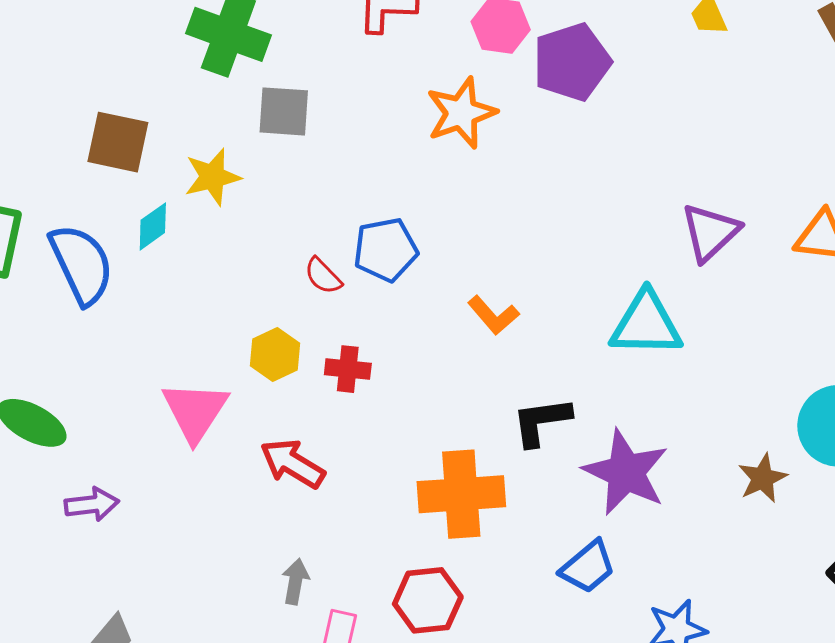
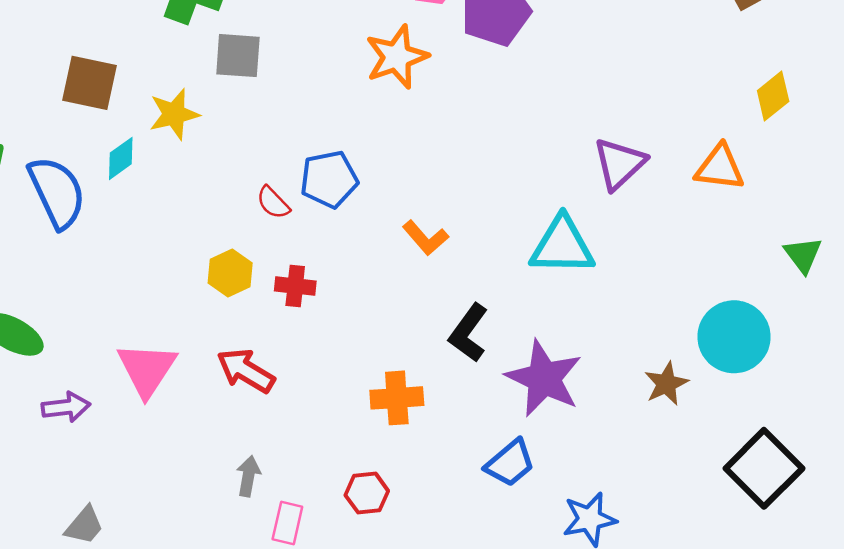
pink triangle: (195, 411) -> (147, 369), moved
black L-shape: (541, 421) -> (468, 333), turned -46
orange cross: (461, 494) -> (397, 398), size x0.7
red hexagon: (428, 600) -> (367, 493), size x0.7

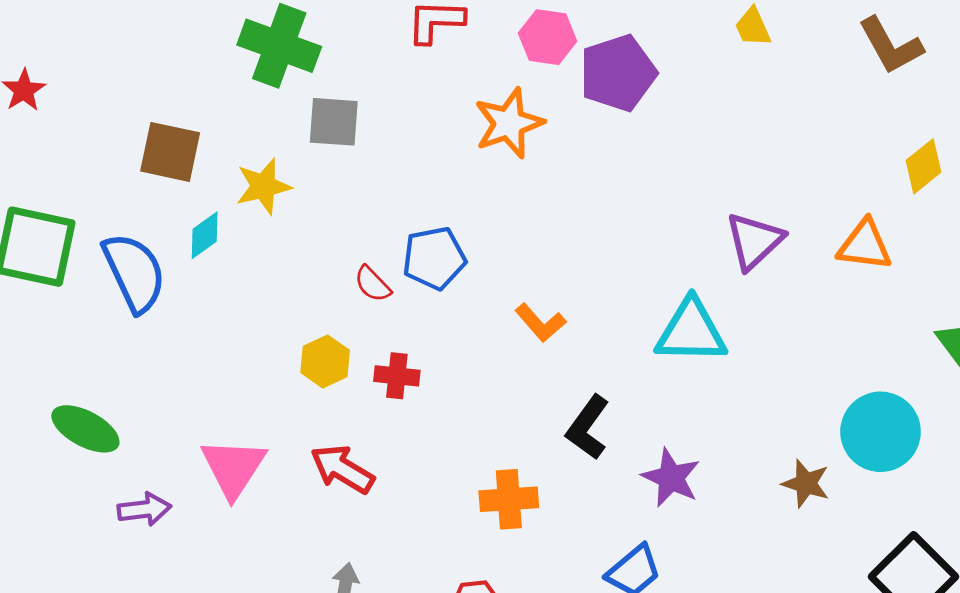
purple star: (544, 378) -> (671, 478), size x0.7
brown star: (666, 384) -> (806, 483), turned -30

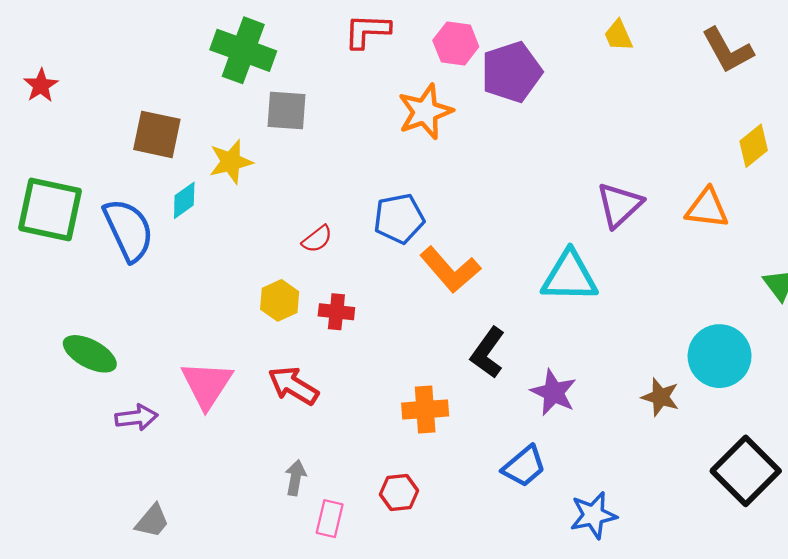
blue pentagon: (434, 258) -> (399, 219), moved
red semicircle: (372, 284) -> (317, 239), turned -84
orange L-shape: (540, 323) -> (450, 270), size x1.5

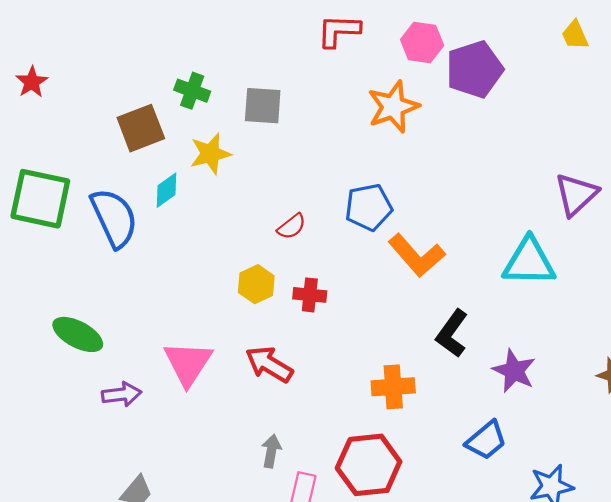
green cross: (243, 50) -> (192, 91), moved, size x0.6
brown square: (157, 134) -> (141, 128), turned -33
red hexagon: (399, 492) -> (369, 465), size x1.8

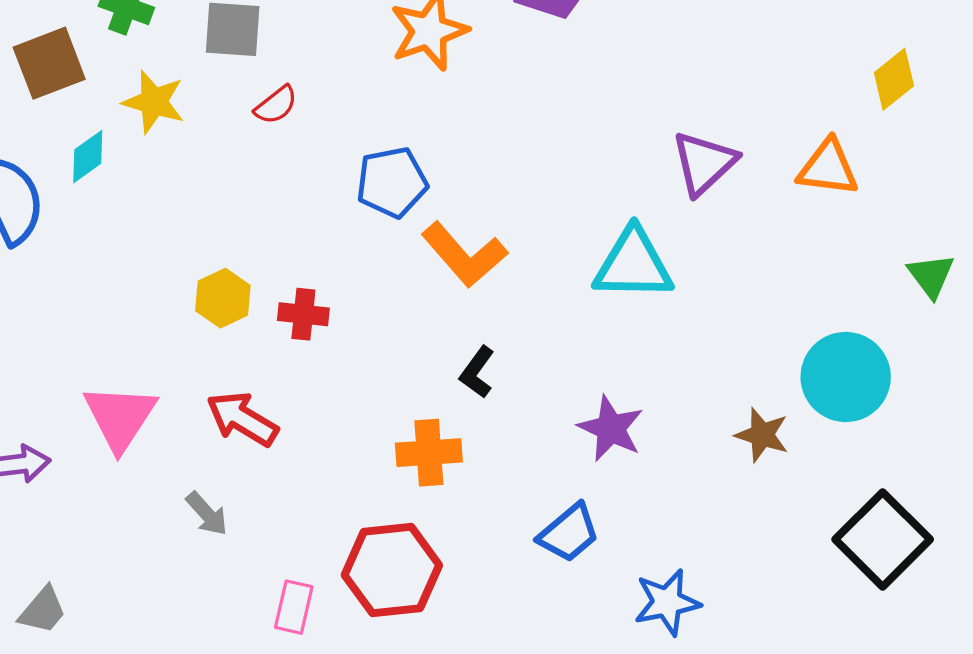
yellow star: (210, 154) -> (154, 102), turned 30
red semicircle: (292, 226) -> (276, 105), moved
black L-shape: (452, 333) -> (477, 372), moved, size x0.7
gray arrow: (271, 451) -> (207, 514), moved, turned 128

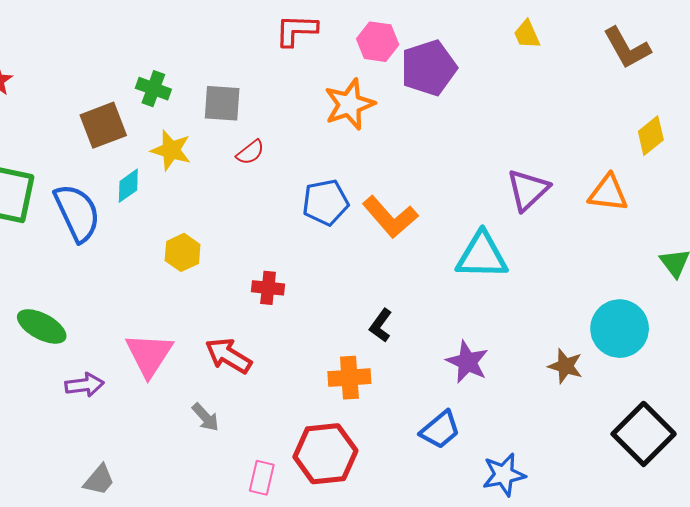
orange L-shape: (464, 255) -> (390, 217), moved
yellow hexagon: (223, 298) -> (183, 252), moved

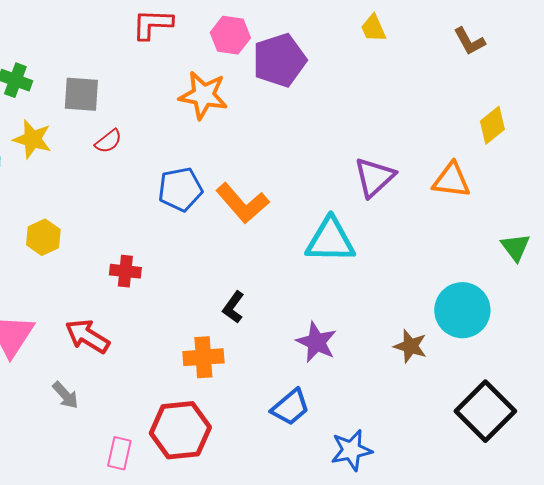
brown L-shape: (627, 48) -> (469, 41), size x0.7
orange star: (349, 104) -> (203, 95), turned 30

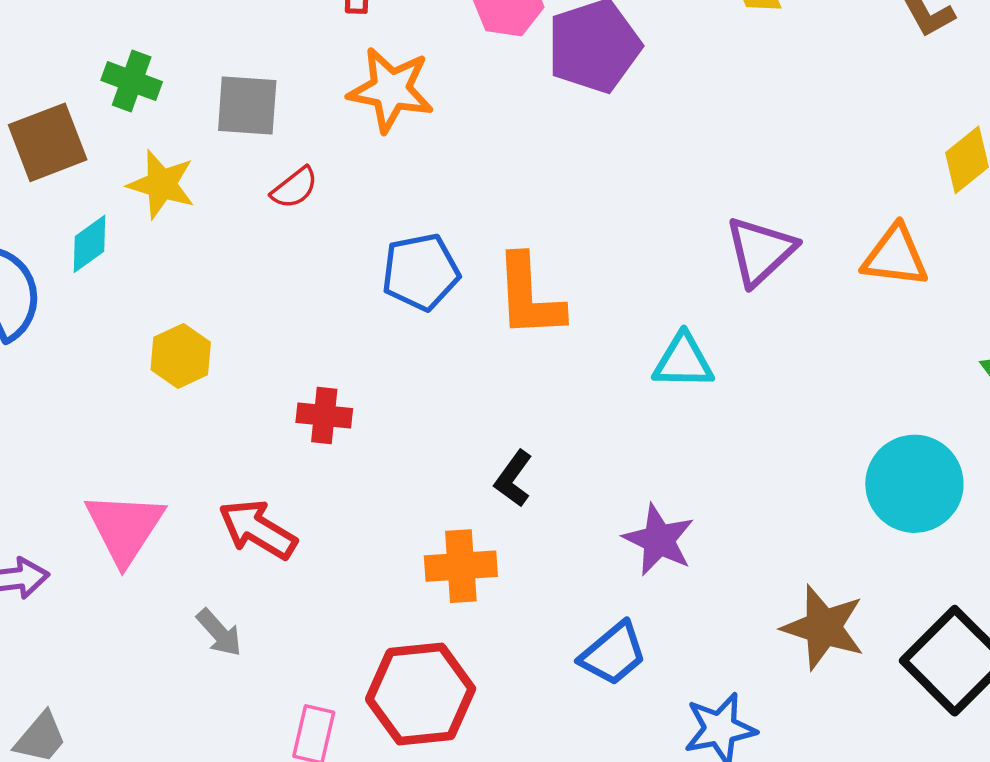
orange star: (203, 95) -> (391, 90), moved
orange L-shape: (242, 203) -> (529, 296), turned 38
cyan triangle: (330, 240) -> (683, 361), size x0.7
brown star: (410, 346) -> (823, 627), moved, size x1.4

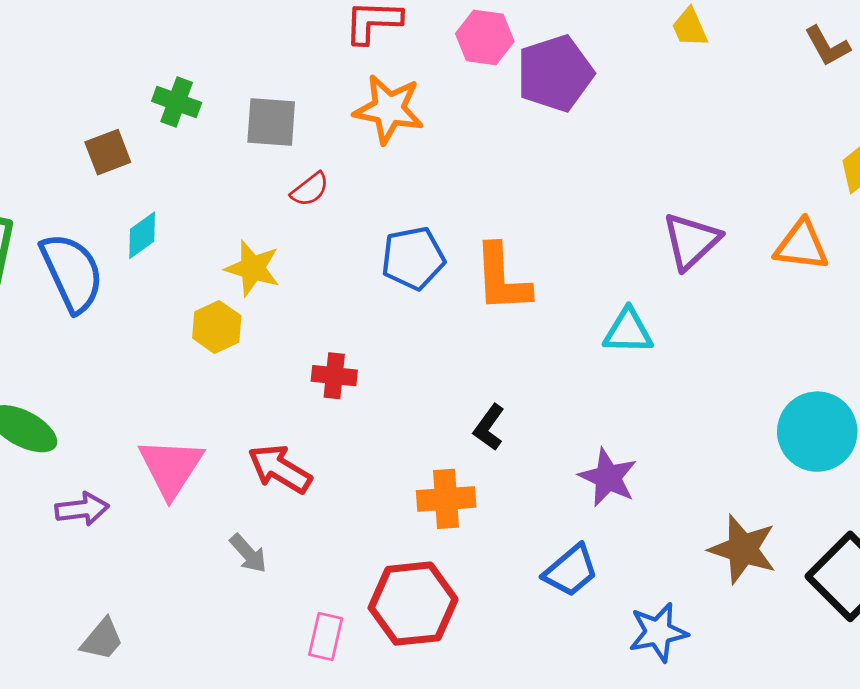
brown square: (48, 142) -> (108, 152), size x0.7
yellow star: (161, 184) -> (253, 268), moved

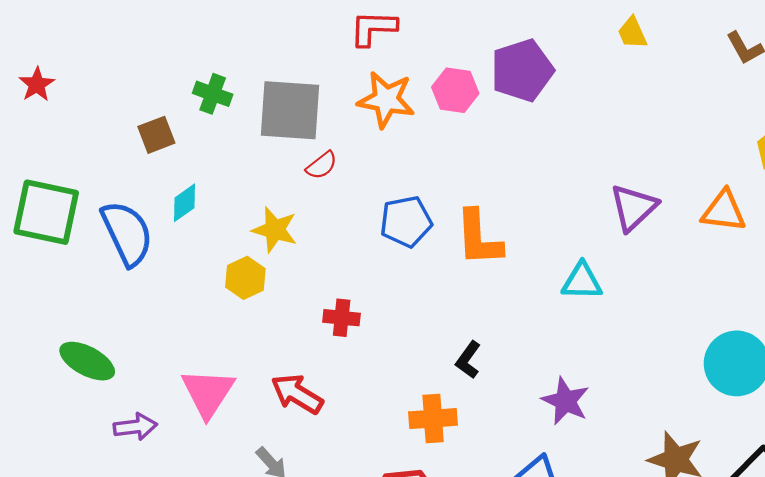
pink hexagon: (485, 37) -> (455, 90), moved
gray square: (271, 122) -> (290, 110), size x1.5

